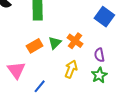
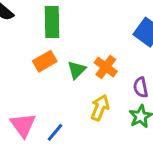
orange rectangle: (35, 46) -> (45, 61), moved
pink triangle: (16, 70) -> (23, 125), moved

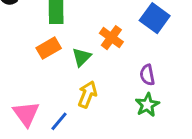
orange cross: (106, 67) -> (111, 38), moved
yellow arrow: (100, 108) -> (87, 94), moved

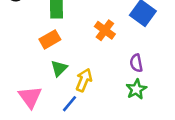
green triangle: (81, 57) -> (59, 68), moved
blue line: (59, 121) -> (69, 104), moved

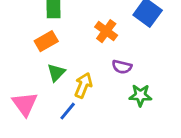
purple semicircle: (136, 63) -> (122, 67), moved, turned -66
green star: (136, 89) -> (140, 95), turned 30

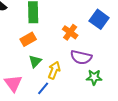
purple semicircle: (122, 67) -> (81, 57), size x1.5

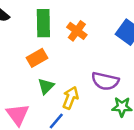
orange cross: (70, 32) -> (77, 31), moved

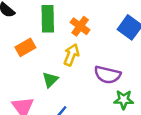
orange rectangle: (37, 58) -> (25, 47), moved
yellow arrow: (70, 98) -> (71, 55), moved

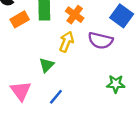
orange rectangle: (25, 47) -> (20, 19), moved
purple semicircle: (107, 75) -> (100, 40), moved

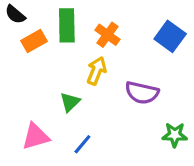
purple semicircle: (100, 40) -> (142, 93), moved
green star: (116, 84) -> (175, 135), moved
pink triangle: (21, 91) -> (36, 136), turned 50

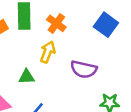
green triangle: (70, 102) -> (27, 77), turned 42

